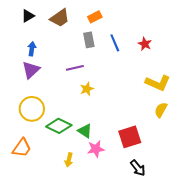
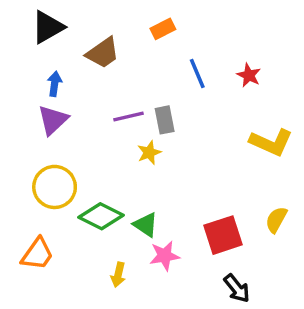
black triangle: (28, 16) -> (48, 27), size x1.5
brown trapezoid: (60, 18) -> (103, 53), moved
gray rectangle: (89, 40) -> (165, 120), moved
yellow semicircle: (161, 110) -> (276, 220), moved

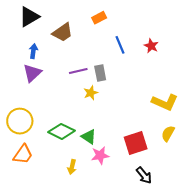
yellow L-shape: (271, 142) -> (165, 102), moved
yellow circle: (55, 187) -> (20, 121), moved

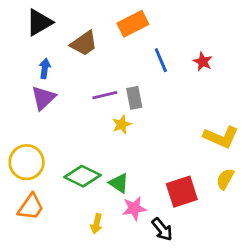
orange rectangle: (99, 18) -> (133, 24), size x1.5
black arrow: (144, 175) -> (162, 229), moved

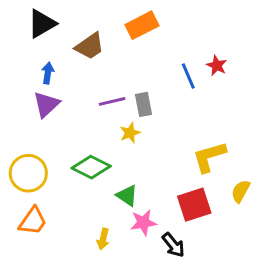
blue line: (161, 60) -> (188, 76), moved
yellow L-shape: (221, 137) -> (209, 157), moved, turned 140
green diamond: (82, 176) -> (91, 167), moved

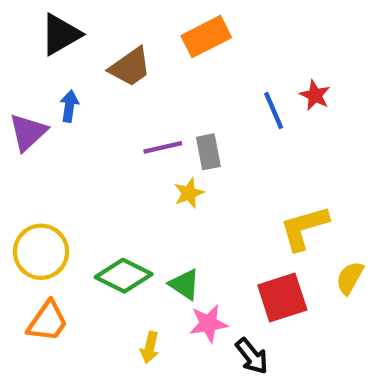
purple triangle: (46, 104) -> (28, 132), moved
green diamond: (91, 167) -> (124, 276), moved

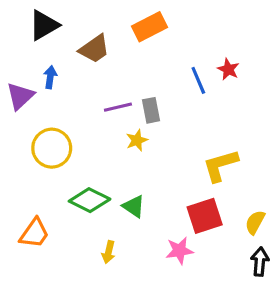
yellow circle: (41, 252) -> (52, 148), moved
yellow semicircle: (350, 278) -> (255, 222), moved
pink star: (208, 324) -> (179, 251), moved
black arrow: (252, 356) -> (260, 262), moved, turned -136

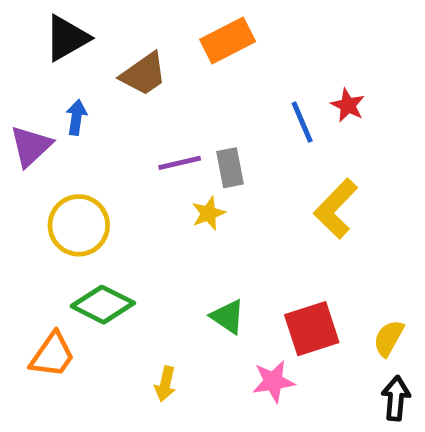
yellow L-shape: (220, 165) -> (336, 209), moved, turned -30
green diamond: (90, 200) -> (103, 305), moved
green triangle: (134, 206) -> (228, 317), moved

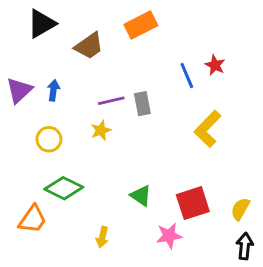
blue arrow: (76, 117) -> (53, 90), moved
yellow star: (208, 213) -> (101, 130), moved
yellow circle: (79, 225) -> (49, 139), size x0.7

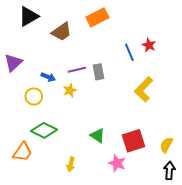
blue arrow: (53, 90) -> (48, 77), moved, turned 104
pink star: (169, 236) -> (117, 163), turned 30

